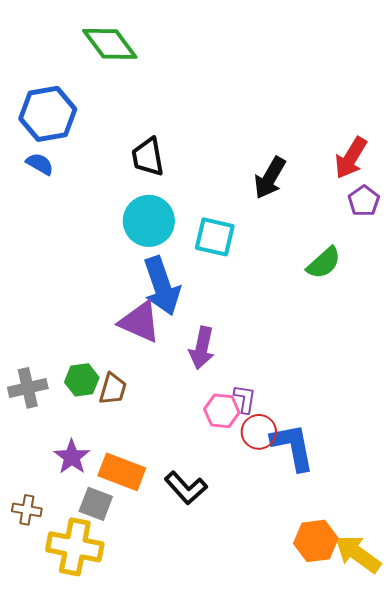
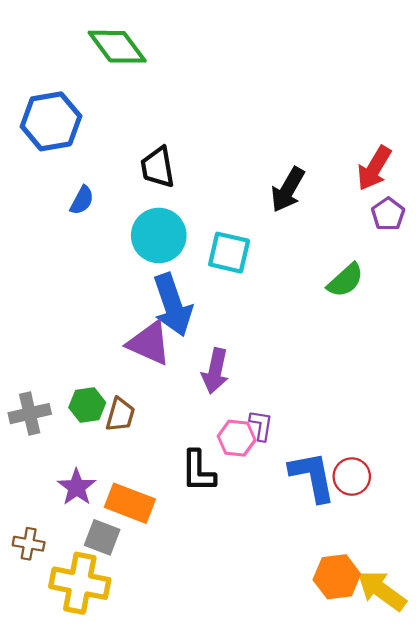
blue semicircle: (40, 164) -> (82, 200), moved, turned 88
red circle: (259, 432) -> (352, 477), moved
black L-shape: (186, 488) -> (198, 471), moved, turned 42

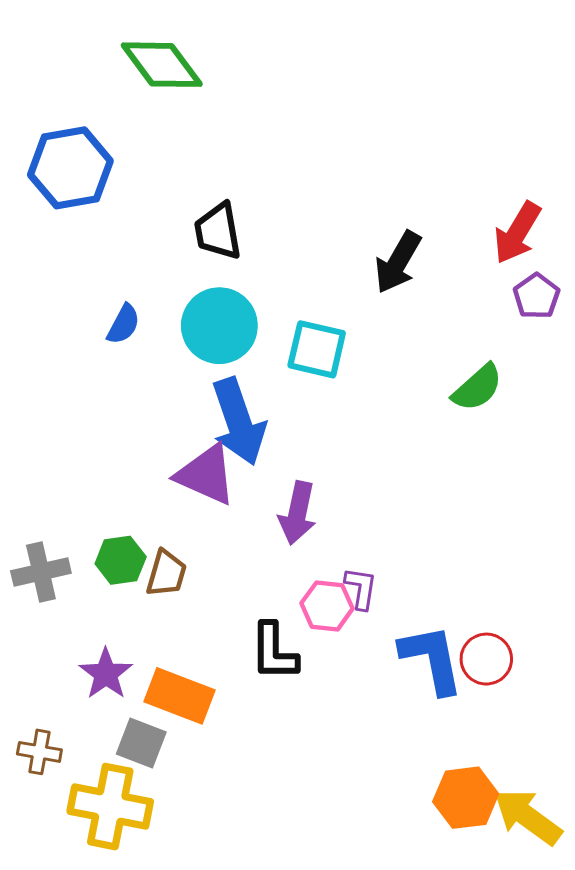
blue semicircle: (82, 200) -> (123, 324), moved

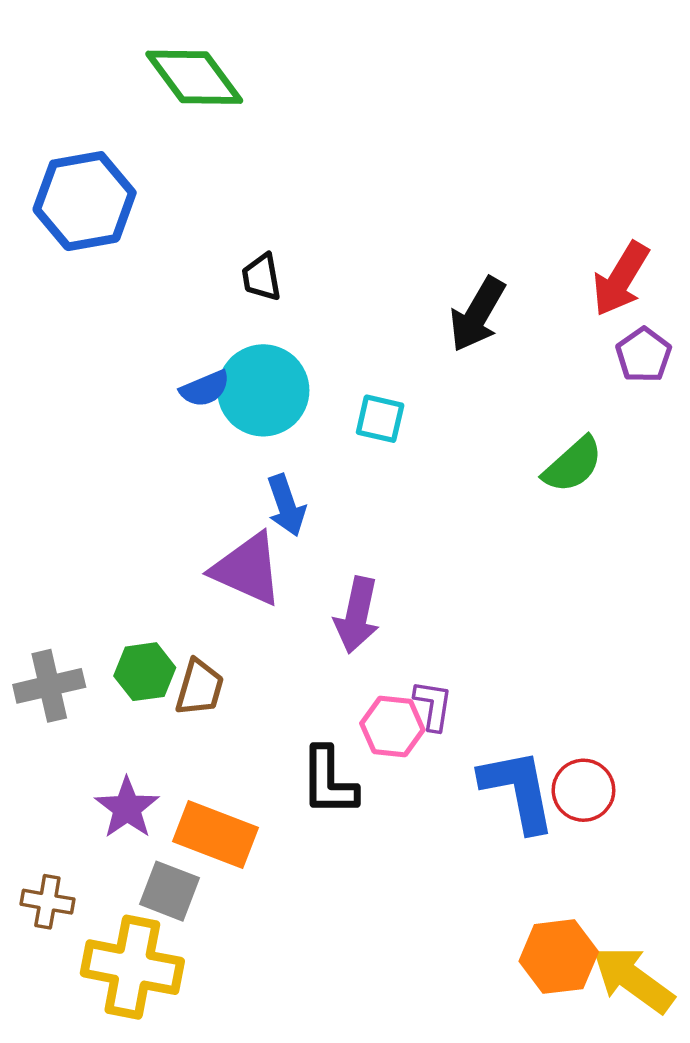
black trapezoid: (218, 231) -> (261, 277), size x0.7
blue semicircle: (123, 324) -> (205, 389), moved, turned 39
cyan square: (317, 349) -> (380, 419), size x0.7
blue arrow: (239, 422) -> (286, 505), size x0.6

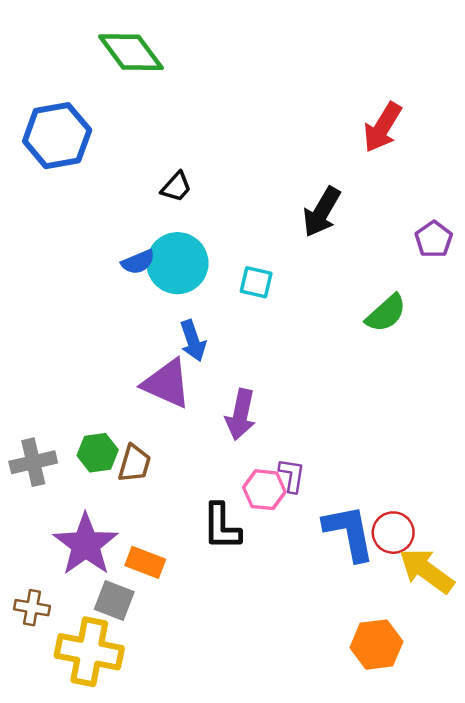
black trapezoid: (261, 277) -> (176, 187), turned -128
red arrow: (621, 279) -> (382, 127), moved
purple star: (127, 808) -> (86, 544), size x1.5
orange rectangle: (215, 834) -> (145, 562), size x0.7
yellow arrow: (633, 980) -> (427, 571), moved

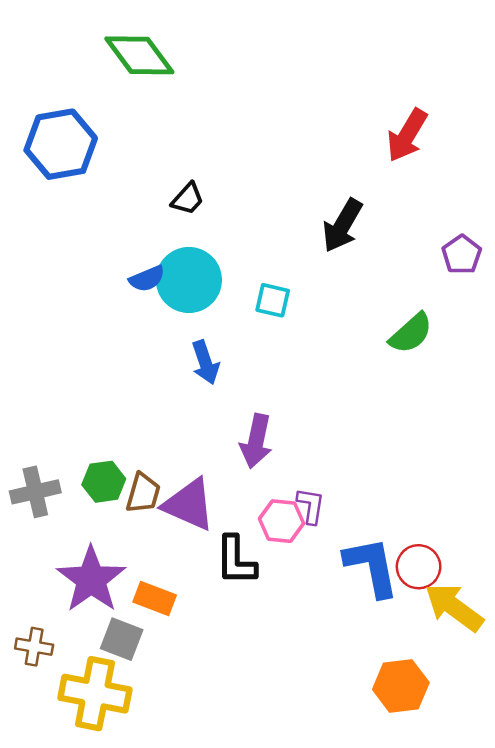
purple triangle: (167, 384) -> (189, 505), moved

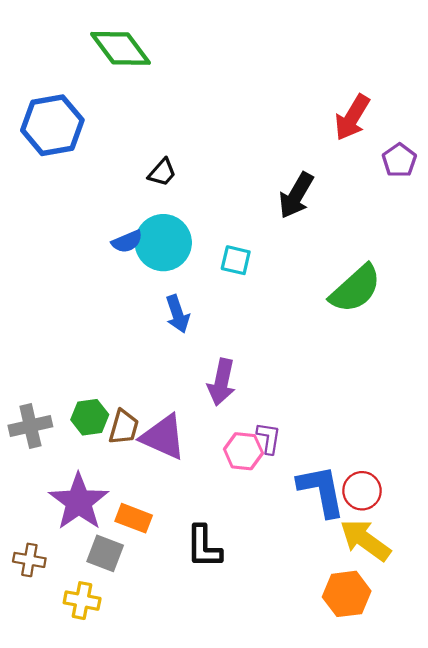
purple pentagon: (462, 255) -> (399, 160), moved
green semicircle: (411, 333) -> (355, 289), size x1.4
black L-shape: (236, 560) -> (204, 547), moved
yellow arrow: (454, 607) -> (365, 540), moved
yellow cross: (95, 694) -> (82, 601), size x0.6

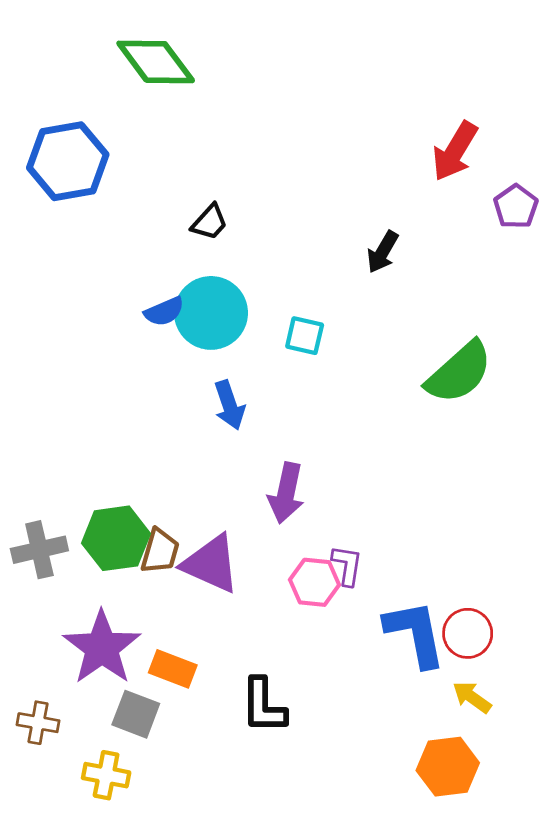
black arrow: (296, 195) -> (383, 252), size x0.7
green hexagon: (90, 417) -> (116, 538), size x1.4
yellow arrow: (365, 540) -> (472, 697), size x0.6

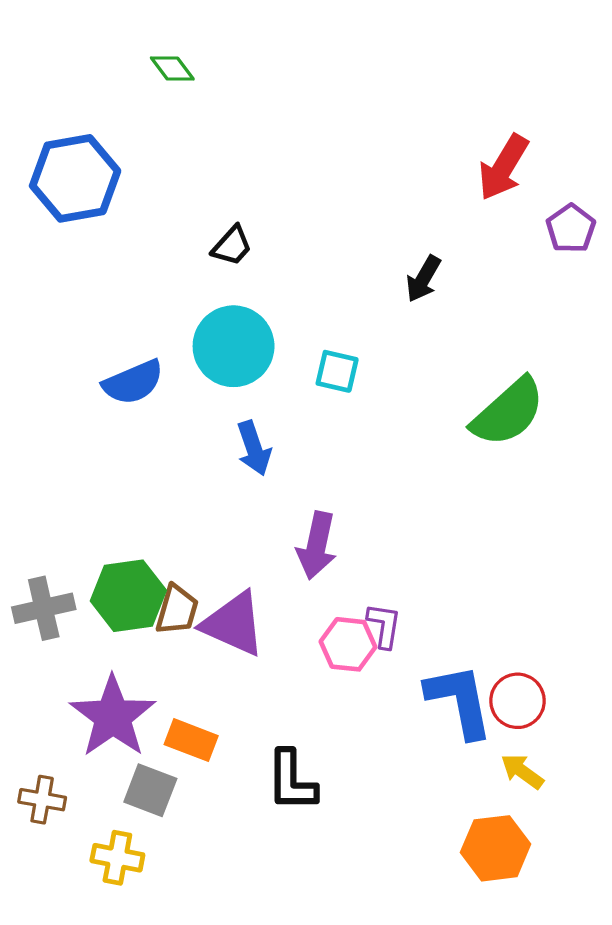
green diamond: (156, 62) -> (172, 69), size x0.5
blue semicircle: (164, 312) -> (133, 382), moved, size x1.4

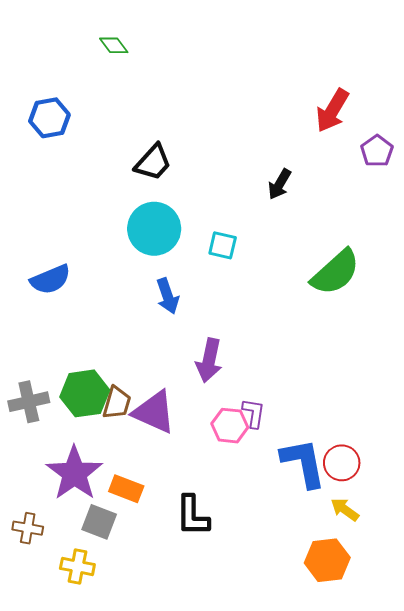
blue hexagon: (75, 178) -> (49, 118), size x0.7
black trapezoid: (232, 246) -> (153, 162), size x1.4
blue semicircle: (133, 382) -> (51, 279), moved

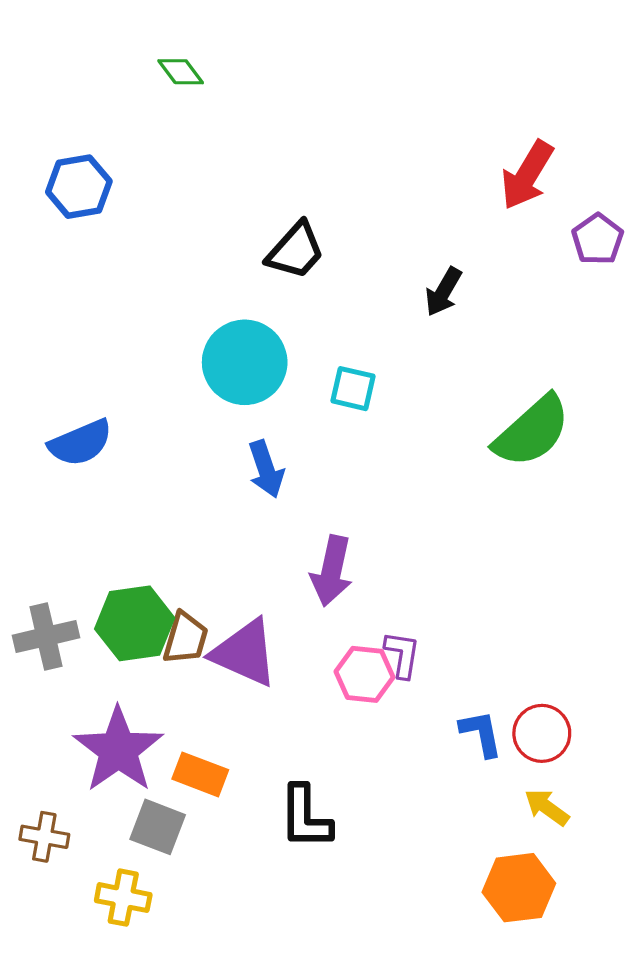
black trapezoid: (153, 162) -> (296, 251), moved
blue L-shape: (303, 463) -> (481, 733), size x0.6

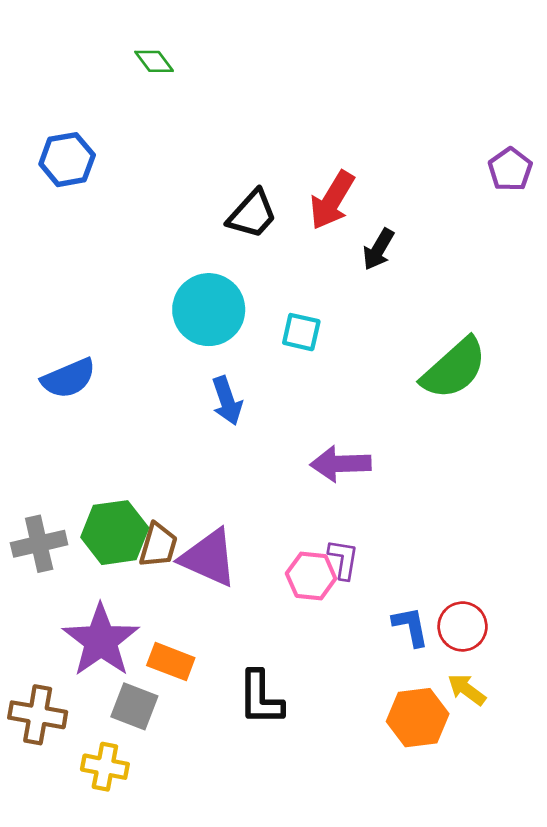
red arrow: (527, 175) -> (332, 200), moved
purple pentagon: (598, 239) -> (510, 169), moved
purple arrow: (332, 571) -> (341, 464), moved, turned 76
brown cross: (44, 837) -> (38, 715), size x1.4
orange hexagon: (519, 888) -> (418, 718), moved

